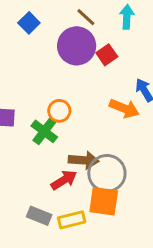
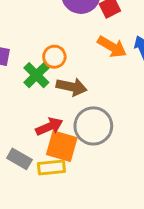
orange arrow: (124, 108) -> (112, 47), moved
brown arrow: (84, 160) -> (72, 87), moved
orange square: (104, 201) -> (62, 146), moved

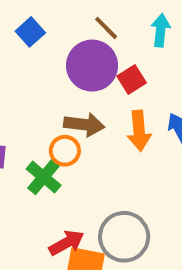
orange arrow: (112, 47) -> (139, 131), turned 60
brown arrow: (72, 87) -> (84, 125), moved

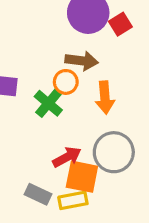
orange arrow: (139, 131) -> (105, 98), moved

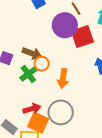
red square: (120, 24) -> (82, 37), size x1.6
brown arrow: (82, 61) -> (32, 53), moved

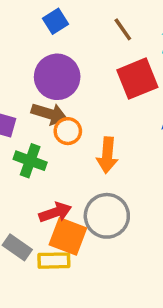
purple circle: (65, 25) -> (57, 77), moved
green cross: (28, 74) -> (30, 161), moved, turned -30

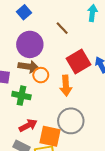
brown line: (123, 29) -> (62, 28), moved
red square: (137, 79) -> (79, 61), moved
red arrow: (55, 212) -> (28, 125), moved

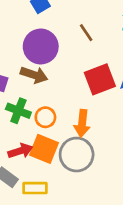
orange circle: (41, 75) -> (45, 117), moved
orange arrow: (66, 86) -> (82, 123), moved
orange square: (50, 136) -> (44, 149), moved

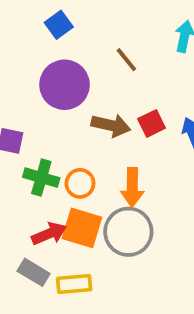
brown arrow: (34, 75) -> (111, 125), moved
red square: (100, 79) -> (152, 123), size x0.6

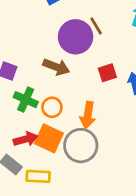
purple circle: (65, 85) -> (76, 37), moved
brown arrow: (111, 125) -> (56, 67), moved

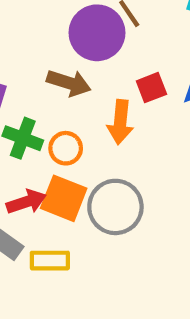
orange arrow: (88, 115) -> (120, 122), moved

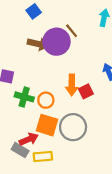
brown arrow: (69, 83) -> (38, 44), moved
red square: (151, 88) -> (86, 91), moved
red arrow: (26, 202) -> (29, 139), moved

